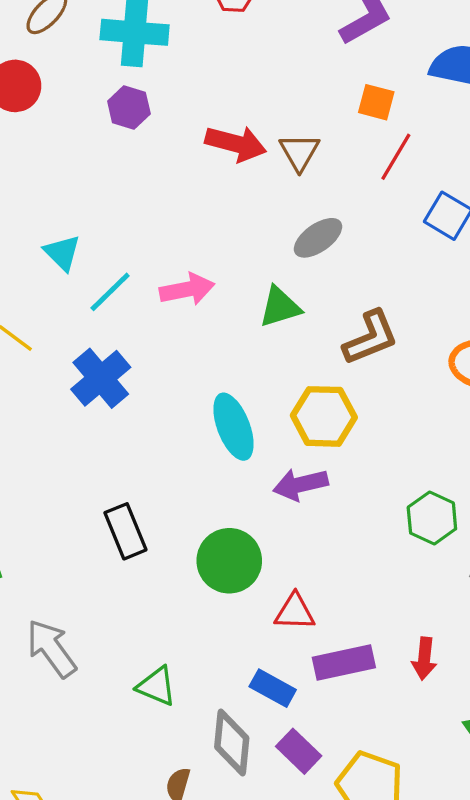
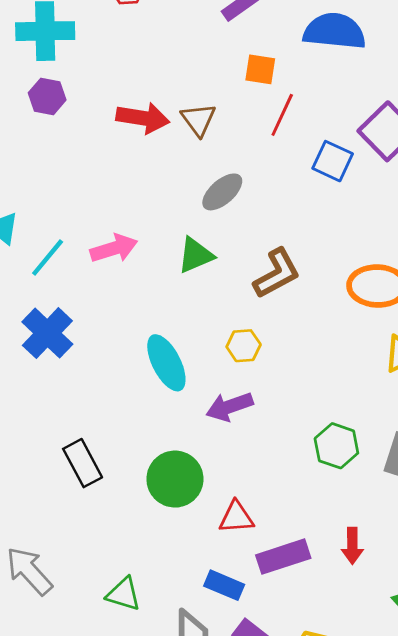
yellow hexagon: (324, 416) -> (244, 346), size x0.6
green hexagon: (432, 518) -> (336, 446), moved

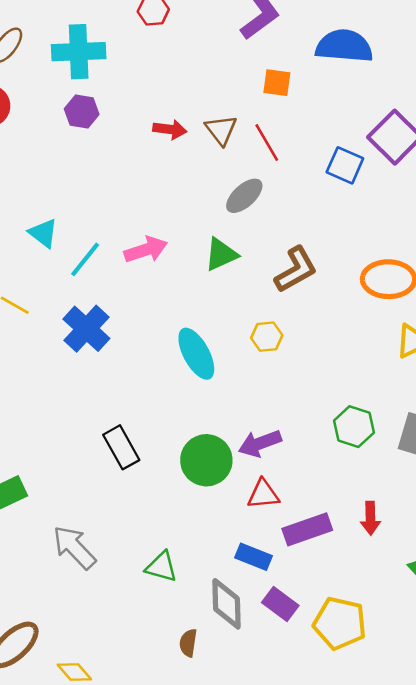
red line: (282, 115) -> (267, 143), moved, turned -54
red arrow: (143, 118) -> (170, 129), size x0.7
purple arrow: (230, 407) -> (260, 443), moved

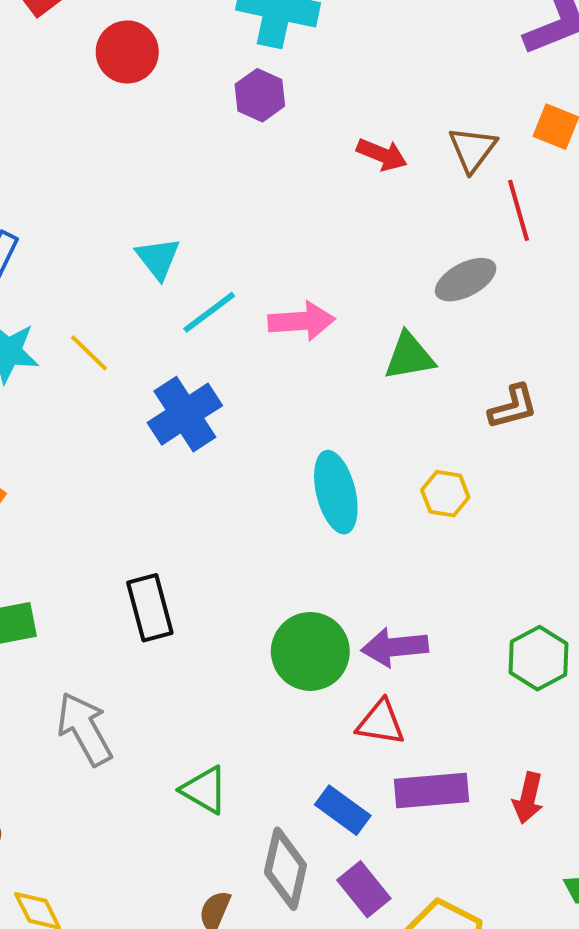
brown triangle: (221, 130) -> (472, 149), moved
brown L-shape: (296, 270) -> (513, 407), size x0.7
black rectangle: (121, 447) -> (150, 608), moved

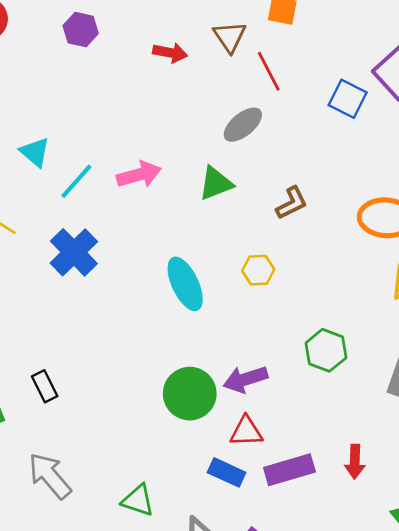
black rectangle: (150, 608) -> (45, 386), moved, size x0.7
green hexagon: (538, 658) -> (326, 350), moved
blue rectangle: (343, 810) -> (227, 472), moved

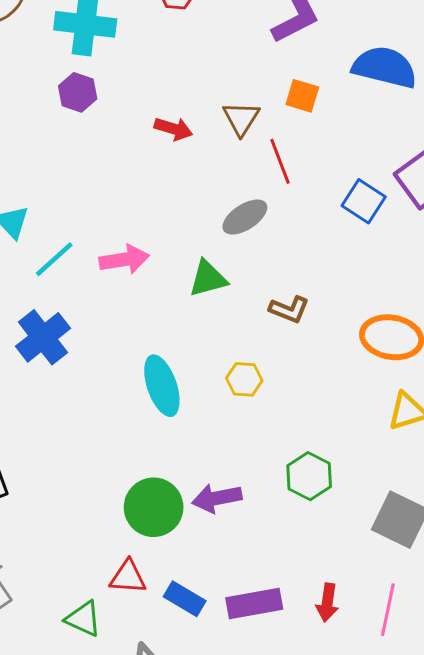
brown L-shape: (292, 203) -> (289, 309), turned 42
red triangle: (246, 431) -> (128, 577), moved

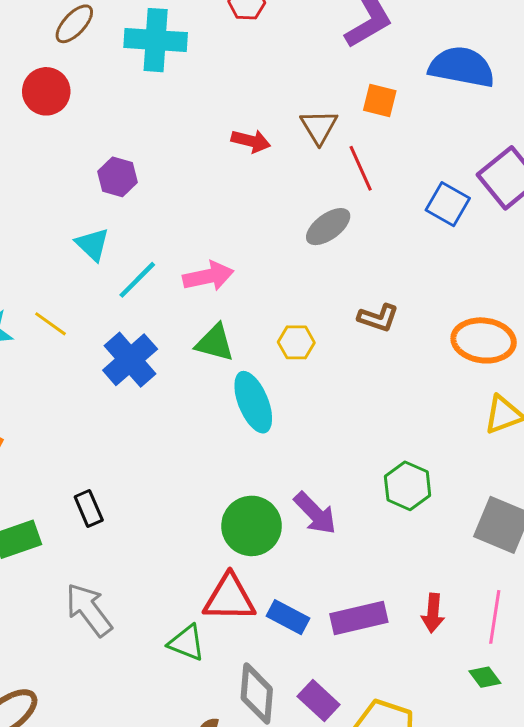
purple hexagon: (78, 92) -> (118, 177), moved
green triangle: (208, 279) -> (215, 343), moved, turned 33
yellow hexagon: (244, 379) -> (296, 342), moved
purple arrow: (217, 498) -> (315, 513), turned -120
red triangle: (128, 577) -> (229, 598), size x1.4

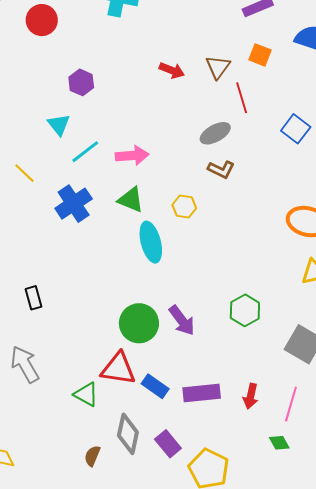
brown L-shape: (378, 318) -> (221, 169), moved

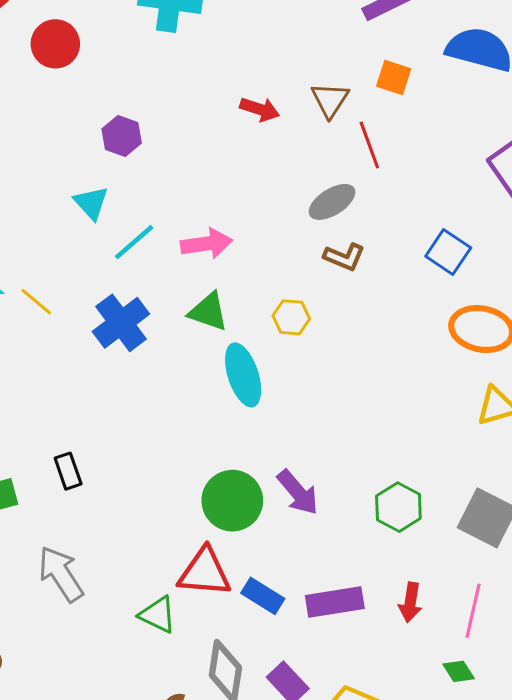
blue square: (296, 129) -> (448, 252), moved
yellow line: (24, 173) -> (36, 302), moved
green hexagon: (245, 310) -> (398, 507), moved

